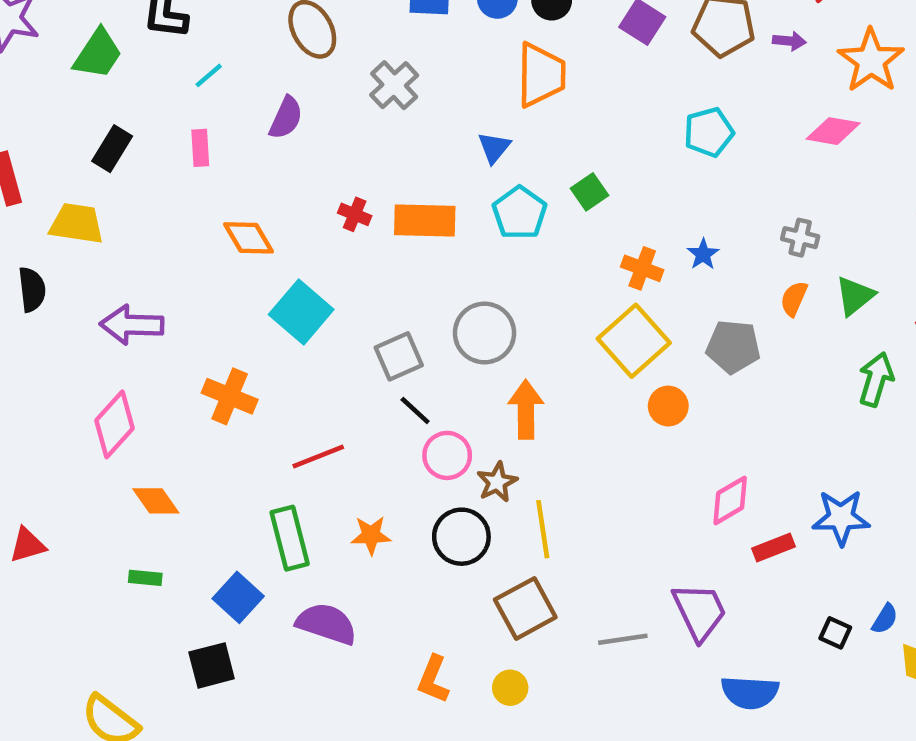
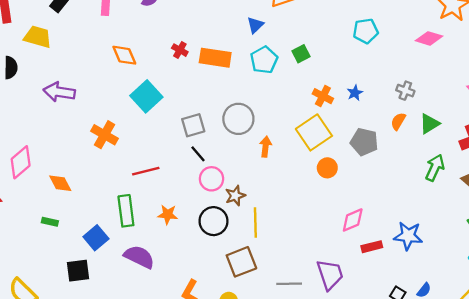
orange arrow: (526, 410) -> (266, 147), moved, size x0.7
pink diamond: (115, 424) -> (21, 162), moved

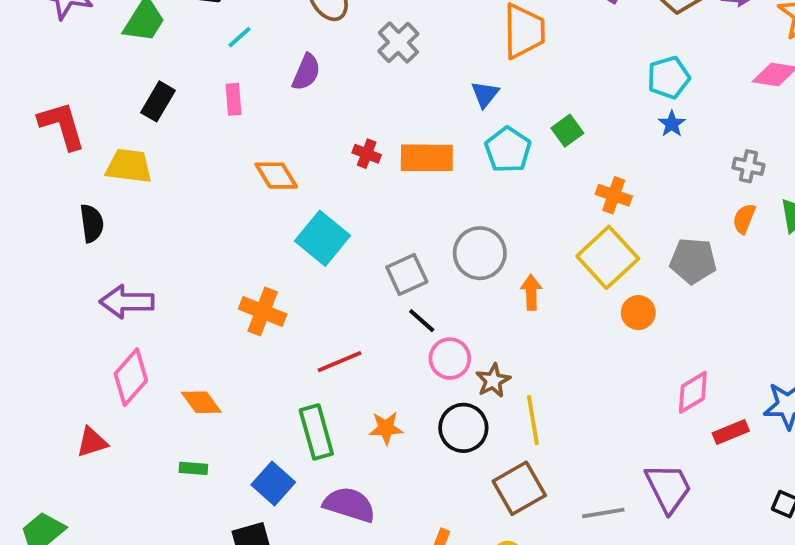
purple arrow: (59, 92) -> (127, 302), moved
blue star: (355, 93) -> (672, 124), moved

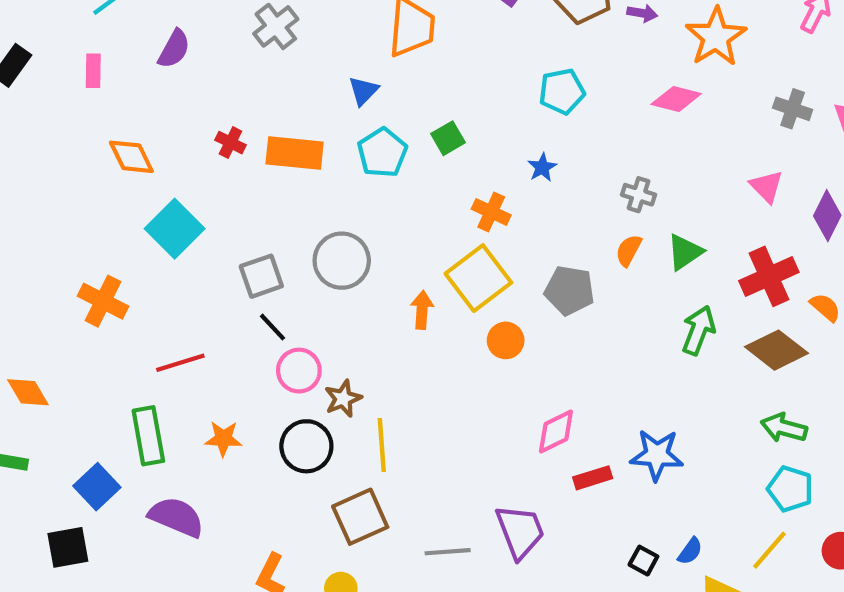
blue star: (672, 124) -> (542, 167), moved
orange arrow: (531, 292) -> (422, 310), moved

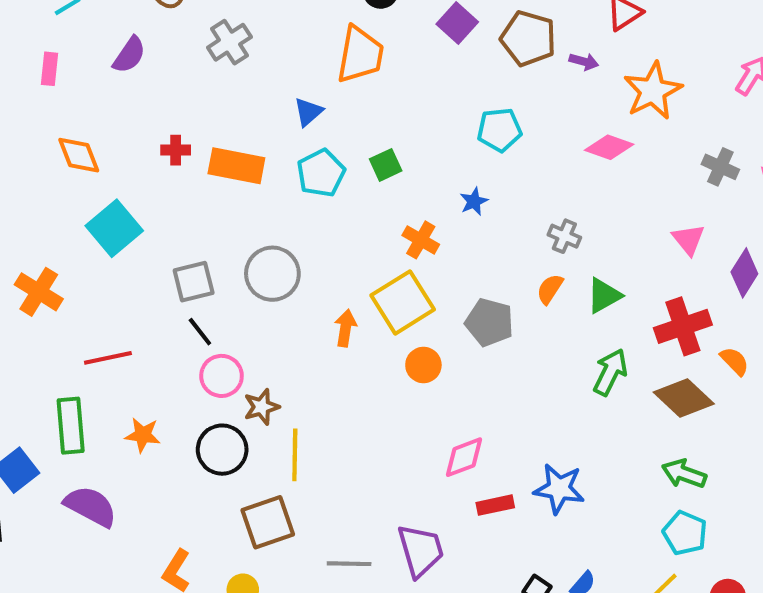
red cross: (230, 143) -> (176, 150), turned -32

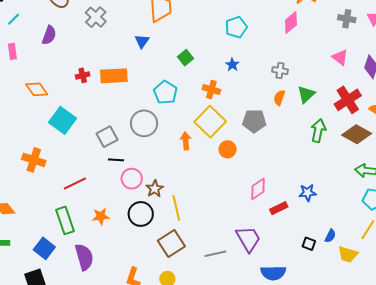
pink diamond: (609, 147) -> (291, 22), turned -45
cyan pentagon: (321, 173) -> (165, 92), moved
black line: (200, 332) -> (116, 160), turned -35
blue star: (559, 489) -> (308, 193), size x0.7
purple semicircle: (91, 506) -> (84, 257), turned 60

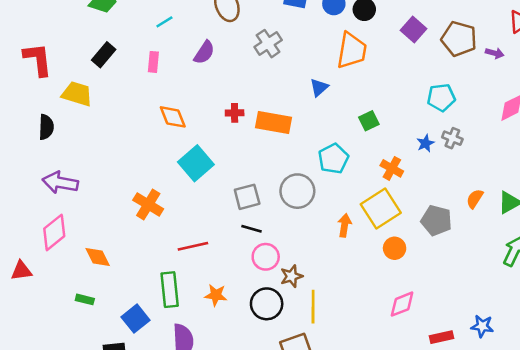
gray cross: (280, 71) -> (452, 138), moved
pink diamond: (258, 189) -> (402, 304), moved

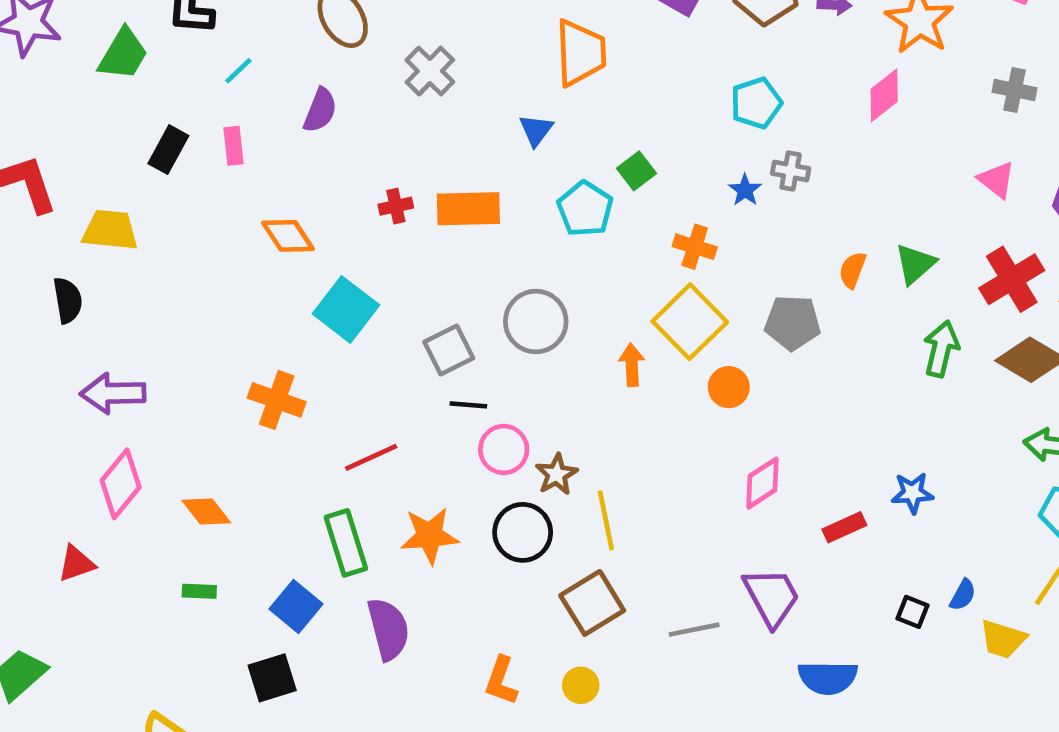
black rectangle: (104, 55) -> (168, 150), moved
cyan pentagon: (333, 159) -> (585, 209), moved
orange star: (216, 295) -> (429, 536), size x1.4

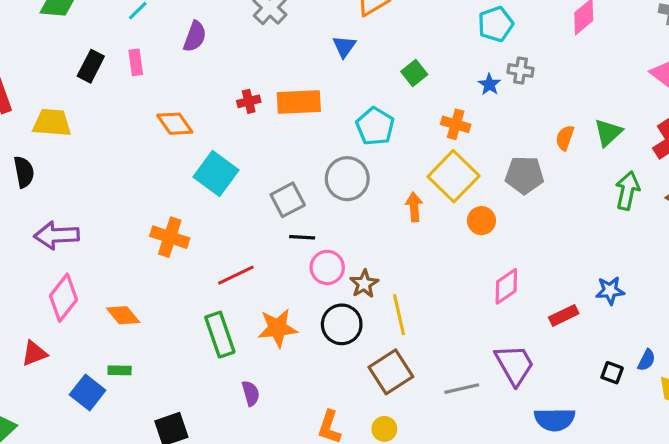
cyan pentagon: (585, 209) -> (375, 126), moved
blue square: (296, 607) -> (88, 392), moved
purple semicircle: (388, 629) -> (251, 393), size x0.6

